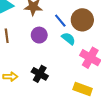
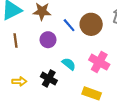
cyan semicircle: (68, 39) -> (69, 64), moved

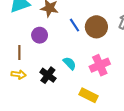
purple circle: (48, 40) -> (40, 35), moved
brown line: (16, 41) -> (19, 52), moved
pink cross: (99, 62) -> (100, 65), turned 30

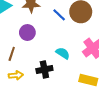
brown line: (19, 52) -> (12, 54), turned 32
black cross: (48, 75) -> (44, 69), turned -35

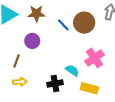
cyan semicircle: (63, 53) -> (72, 70), moved
black cross: (44, 69) -> (55, 84), moved

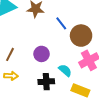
brown circle: (84, 23) -> (81, 36), moved
purple circle: (32, 41) -> (42, 54), moved

